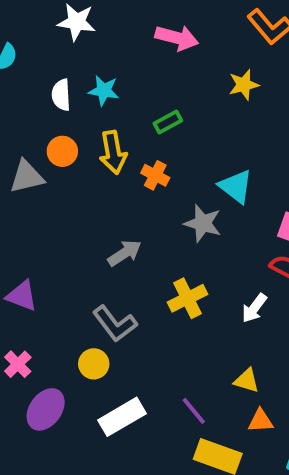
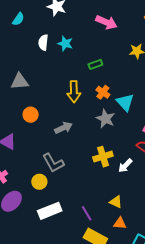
orange circle: (62, 151) -> (31, 115), moved
yellow arrow: (113, 152) -> (74, 92), moved
orange cross: (155, 175) -> (103, 92), moved
yellow cross: (187, 298) -> (103, 157), moved

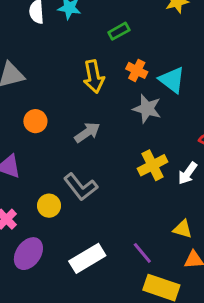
yellow circle: (39, 182) -> (49, 206), moved

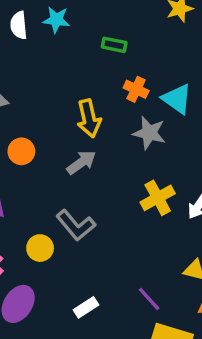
green rectangle: (119, 31) -> (114, 45), turned 42
yellow arrow: (94, 76) -> (89, 118), moved
white rectangle: (87, 258) -> (86, 307), size x0.6

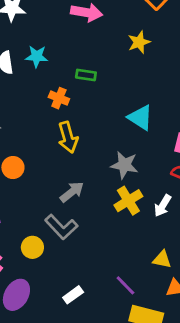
orange cross: (136, 89) -> (59, 98), moved
gray star: (149, 133) -> (124, 165), moved
gray arrow: (81, 162) -> (72, 192), moved

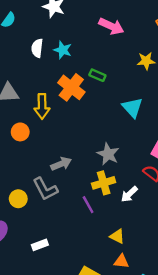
orange cross: (59, 98) -> (71, 87), size x1.6
cyan triangle: (140, 118) -> (132, 108), moved
yellow arrow: (68, 137) -> (42, 106), moved
purple line: (125, 285) -> (88, 205), moved

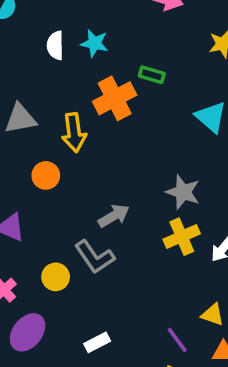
orange cross: (71, 87) -> (115, 98), turned 32
purple line: (88, 205) -> (177, 340), moved

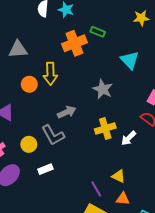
yellow arrow: (74, 132) -> (50, 74), moved
gray star: (183, 192) -> (103, 89), moved
white rectangle: (97, 342) -> (45, 169), moved

